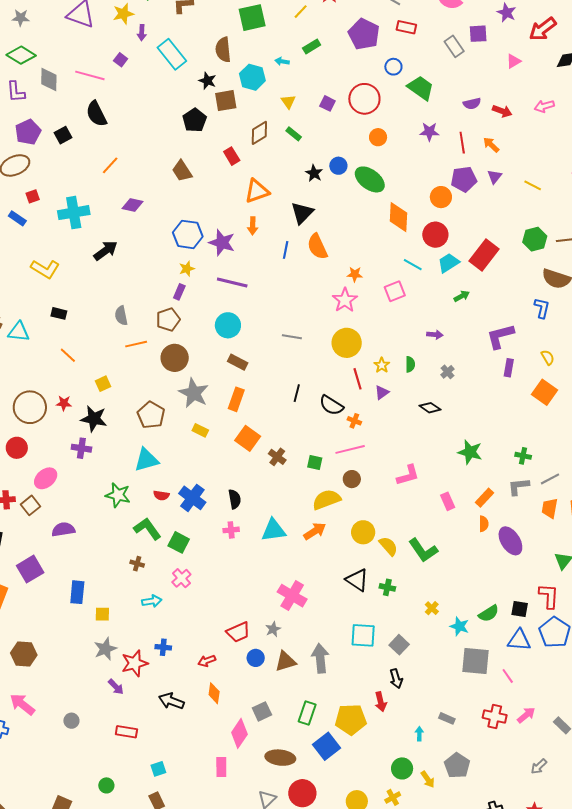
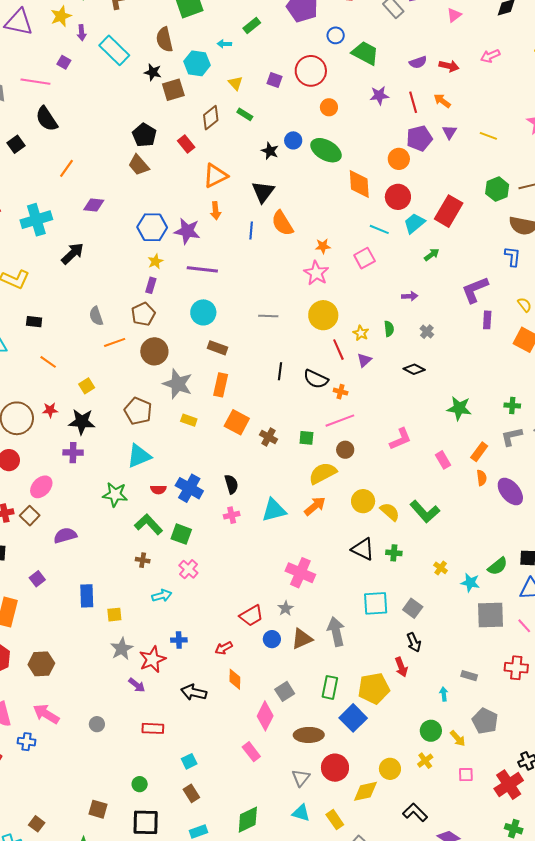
black pentagon: (195, 120) -> (144, 135), moved
purple square: (30, 569) -> (37, 579), size x0.6
pink rectangle: (221, 767) -> (251, 752), turned -30

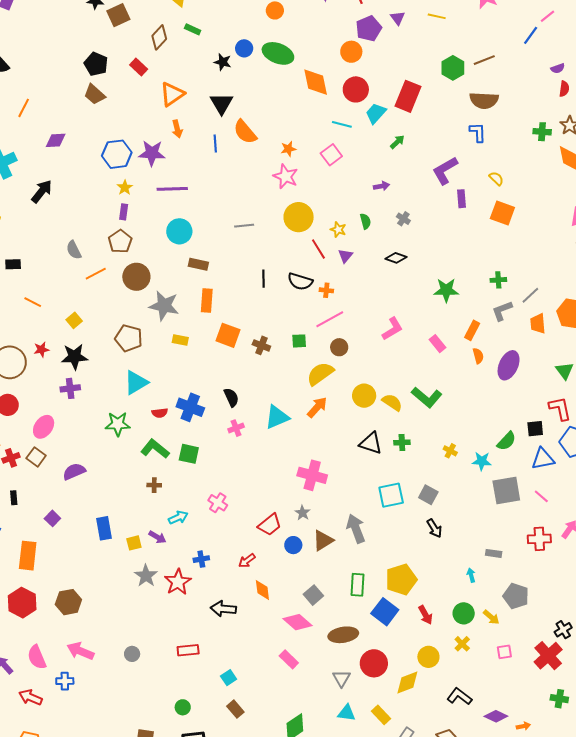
purple ellipse: (510, 491) -> (509, 365), turned 72
pink cross: (188, 569) -> (218, 503), moved
red arrow: (401, 667) -> (425, 615), moved
purple arrow: (137, 685) -> (157, 537), moved
pink diamond: (265, 716) -> (297, 622), turned -68

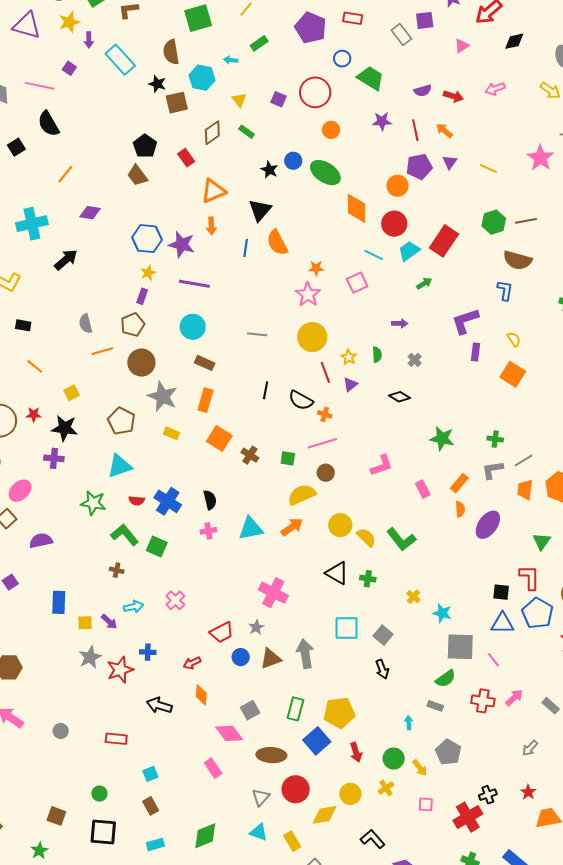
green semicircle: (506, 441) -> (446, 679), moved

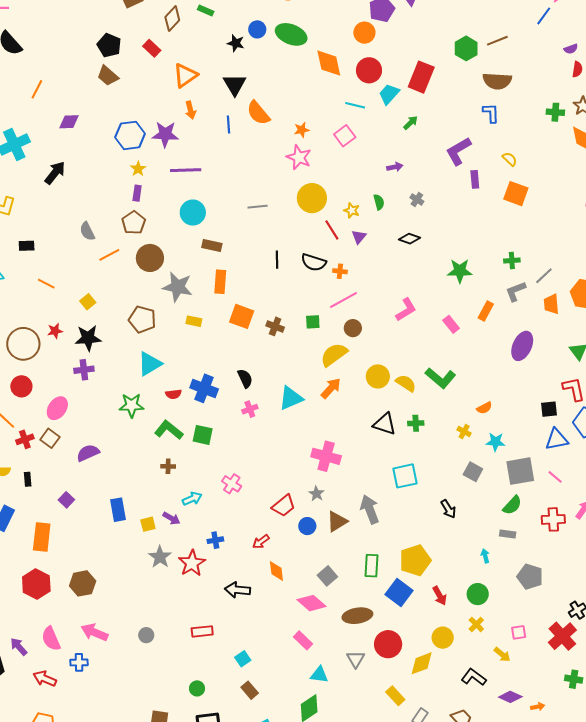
orange semicircle: (460, 509) -> (484, 408), moved, turned 77
gray square: (383, 635) -> (473, 472), moved
yellow arrow: (420, 768) -> (502, 655), moved
cyan triangle: (259, 832) -> (319, 675), moved

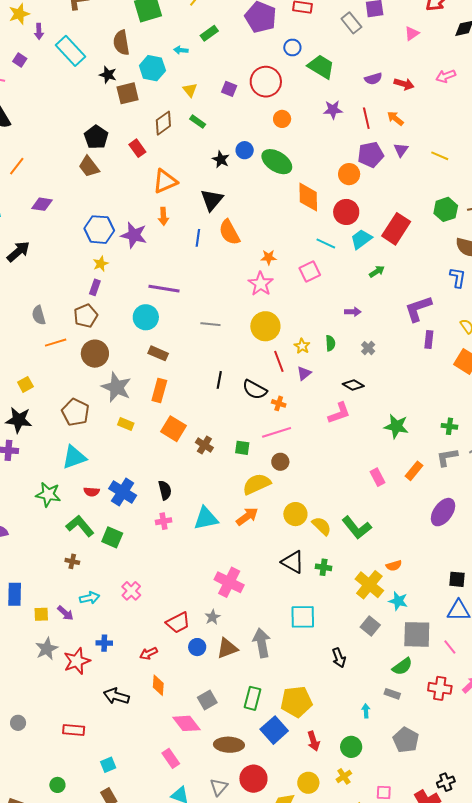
purple line: (186, 170) -> (164, 289), moved
pink L-shape: (406, 310) -> (339, 413), moved
yellow cross: (464, 432) -> (369, 585), size x2.0

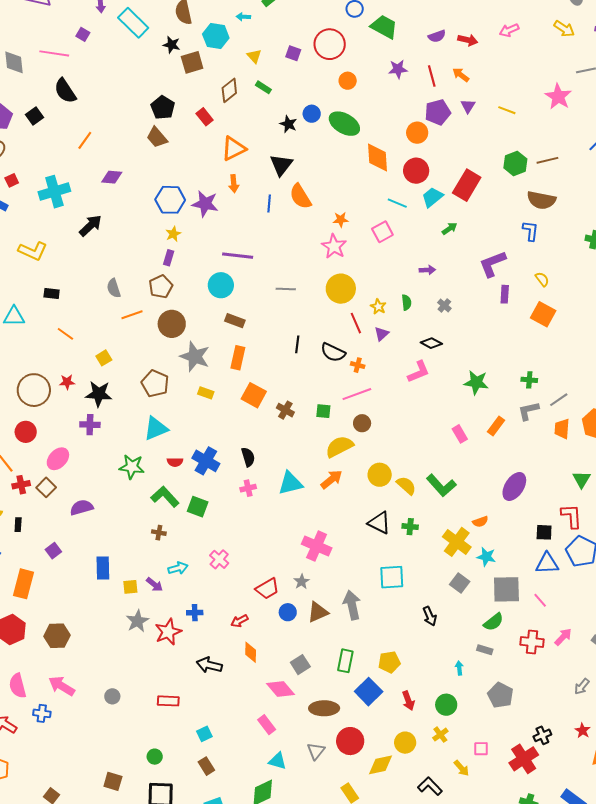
purple ellipse: (443, 512) -> (514, 487), moved
yellow pentagon: (296, 702) -> (389, 662), size x0.7

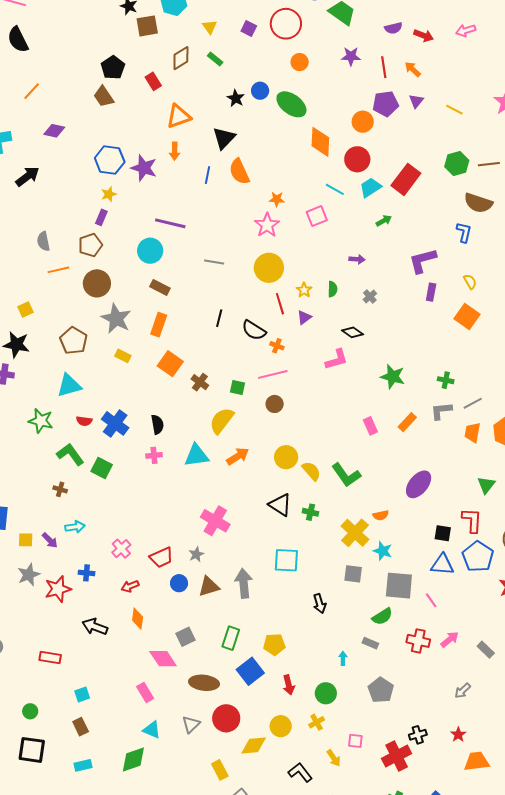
yellow semicircle: (339, 447) -> (222, 421), moved, turned -32
pink cross: (219, 559) -> (121, 549), moved
gray square: (460, 583) -> (353, 574), turned -36

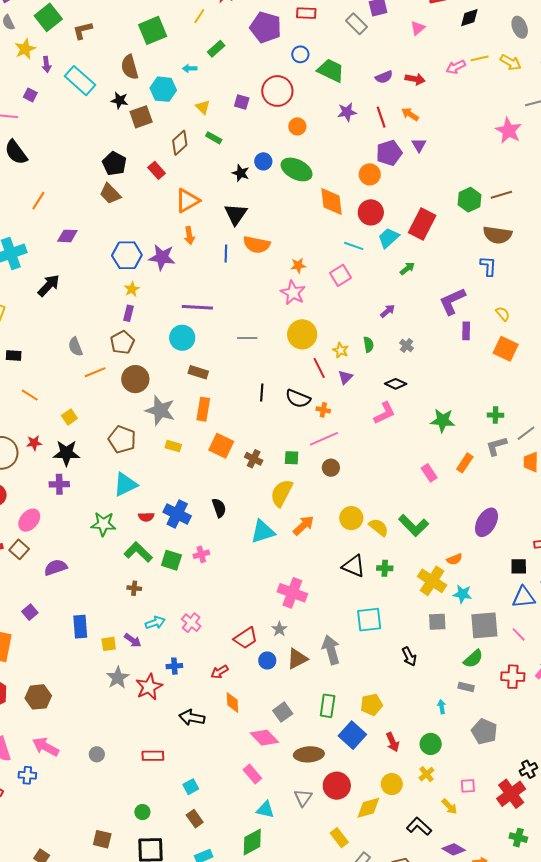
yellow line: (454, 110) -> (480, 58), moved, turned -30
orange semicircle: (239, 172) -> (257, 245), turned -44
purple arrow: (357, 259) -> (388, 311), turned -35
pink cross: (154, 455) -> (201, 554), moved
pink cross: (121, 549) -> (191, 623), moved

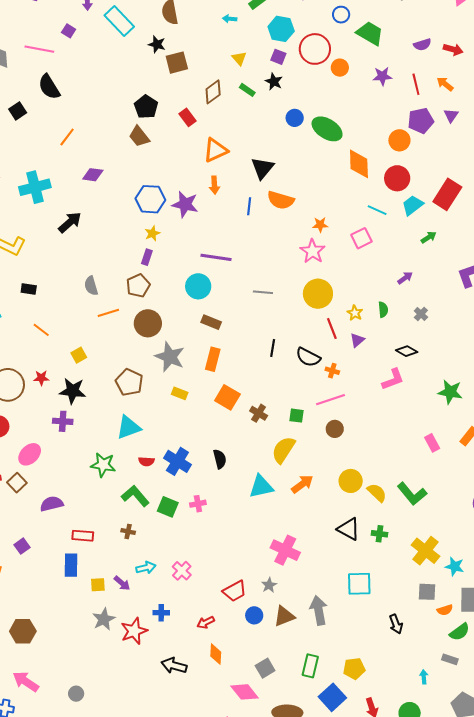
cyan hexagon: (163, 89) -> (281, 29), moved
orange circle: (297, 126) -> (340, 68), moved
black star: (241, 173) -> (274, 82), moved
orange semicircle: (455, 559) -> (445, 610), moved
red rectangle: (153, 756) -> (83, 536), moved

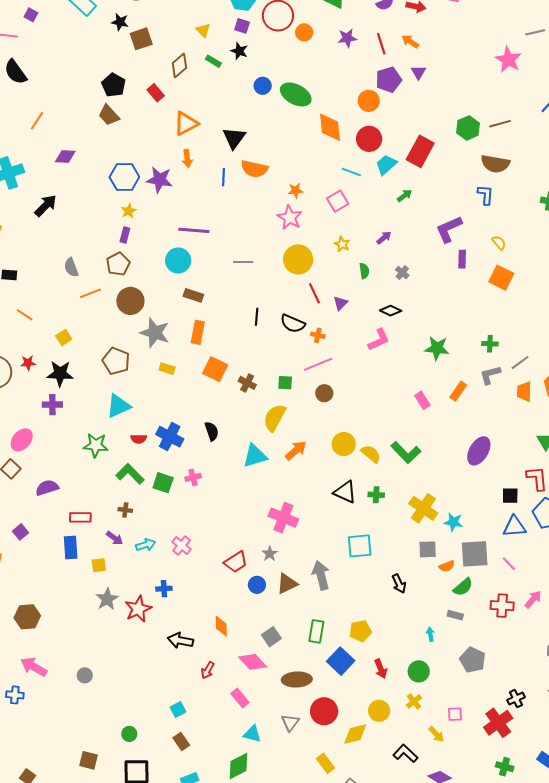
yellow star: (355, 313) -> (342, 244), moved
purple arrow: (122, 583) -> (115, 538), moved
red arrow: (206, 622) -> (208, 670), moved, turned -30

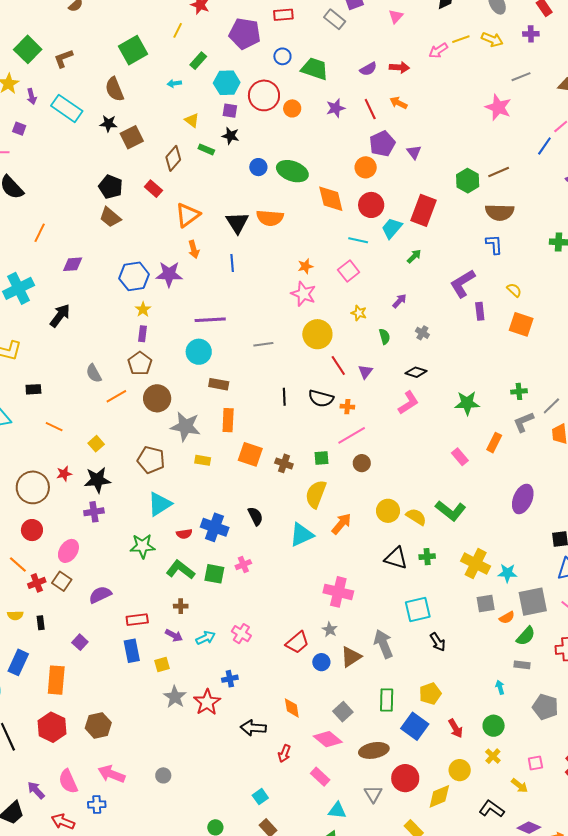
purple triangle: (418, 72) -> (414, 152), moved
orange semicircle: (254, 169) -> (270, 218), moved
black arrow: (399, 584) -> (438, 642), moved

